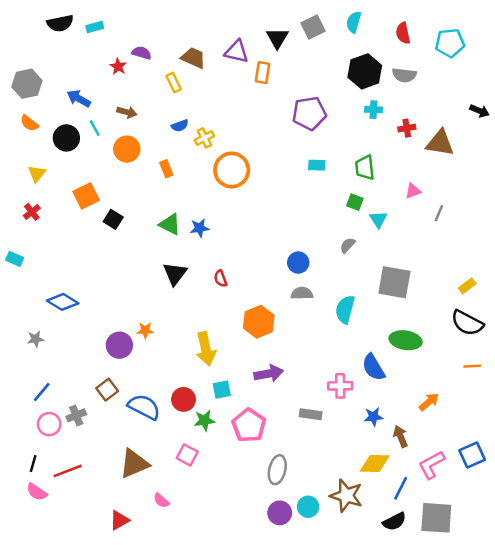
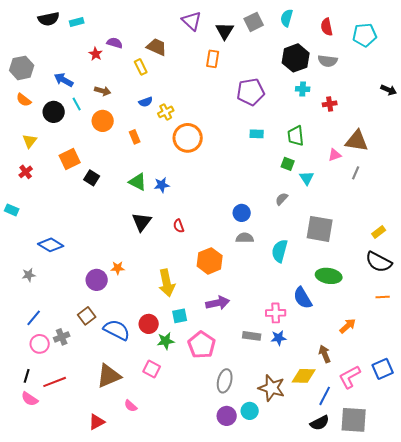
purple triangle: (237, 52) -> (192, 21), moved, turned 30
brown triangle: (440, 143) -> (357, 141), moved
blue star: (373, 417) -> (279, 338), moved
brown star: (346, 496) -> (272, 388), moved

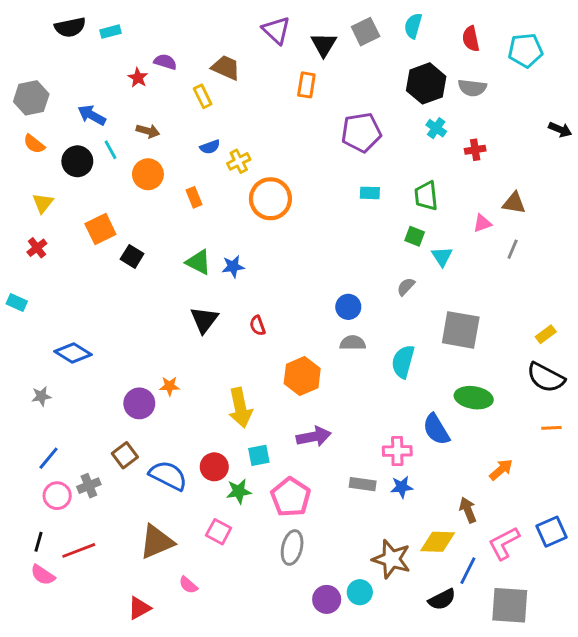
cyan cross: (303, 89) -> (436, 128), turned 32
brown triangle: (357, 141) -> (514, 203), size x0.7
gray ellipse: (225, 381) -> (292, 548), moved
black semicircle: (320, 423) -> (442, 599), moved

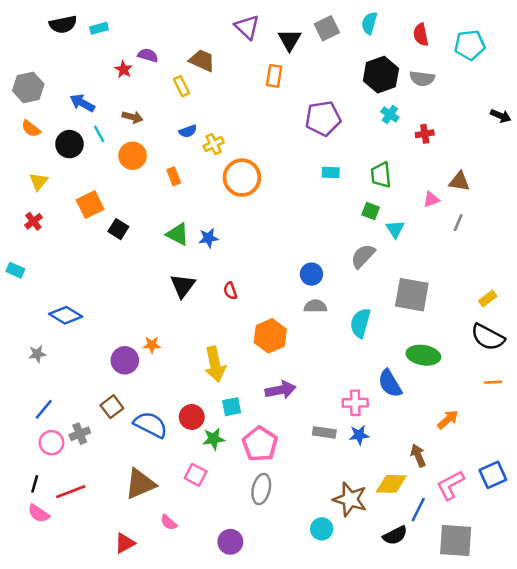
gray semicircle: (406, 287) -> (363, 256), size x1.5
purple circle: (327, 599) -> (230, 542), moved

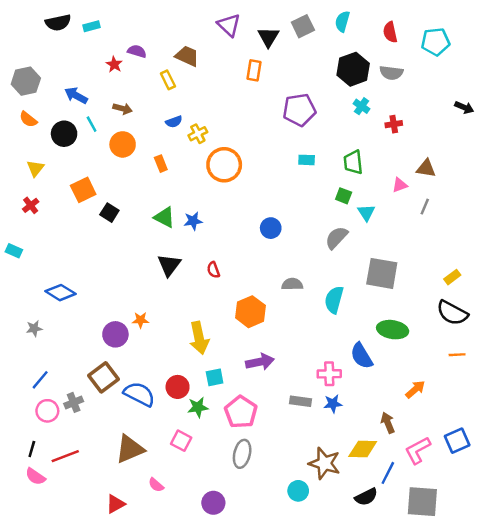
blue circle: (311, 274) -> (271, 228), moved
brown square: (112, 407) -> (103, 377), size x1.4

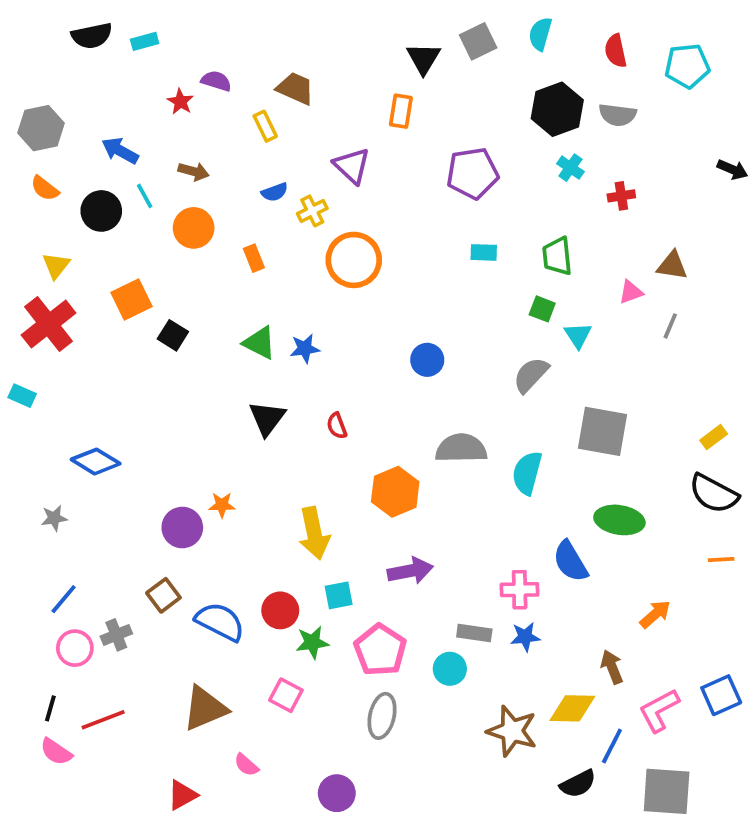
purple triangle: (229, 25) -> (352, 166), moved
red cross: (31, 205) -> (49, 324), size x2.0
gray semicircle: (292, 284) -> (461, 448), size x1.5
brown square: (103, 377) -> (163, 595), size x0.7
cyan circle: (298, 491) -> (450, 669), moved

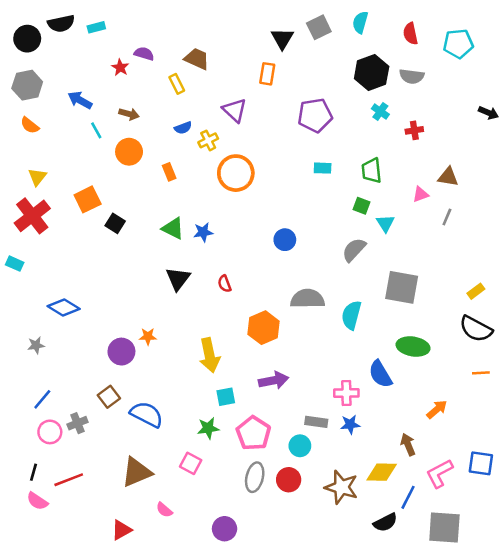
black circle: (101, 211) -> (27, 39), moved
red circle: (280, 610) -> (289, 480), moved
blue square: (721, 695) -> (481, 463), turned 32

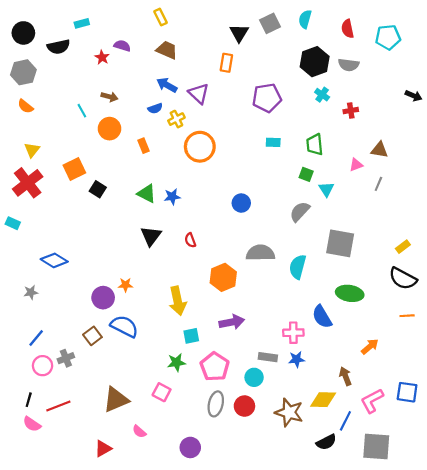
black semicircle: (61, 24) -> (58, 47), moved
yellow rectangle: (177, 84) -> (160, 17), moved
blue arrow: (80, 100) -> (167, 85), moved
blue semicircle: (147, 414) -> (124, 326), moved

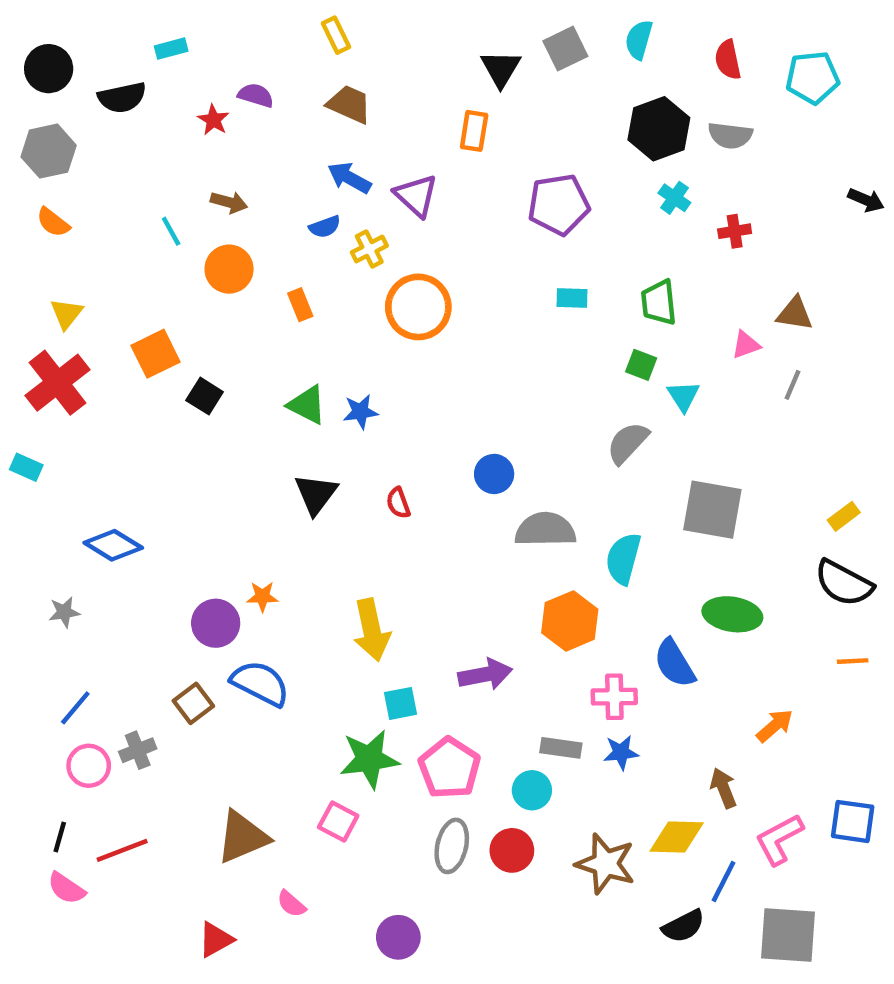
blue circle: (241, 203) -> (494, 474), moved
orange hexagon: (223, 277) -> (570, 621), moved
green star: (176, 362) -> (369, 759), size x1.5

